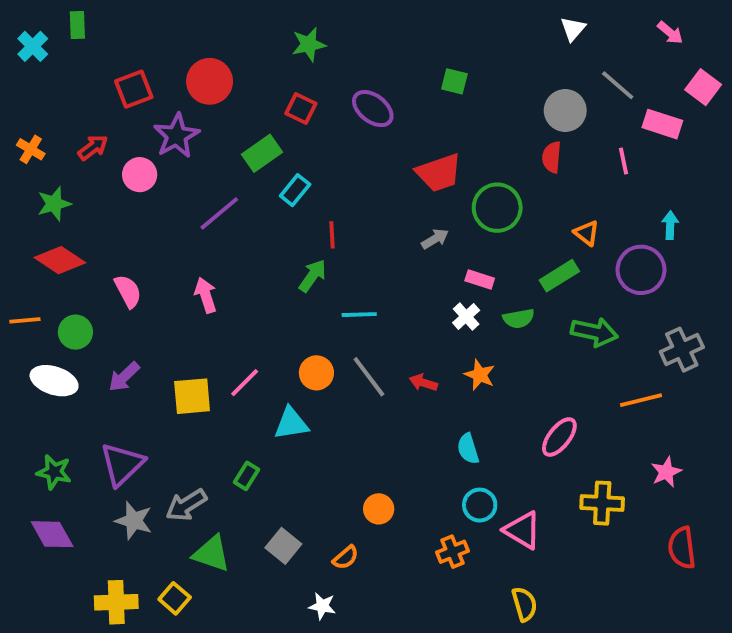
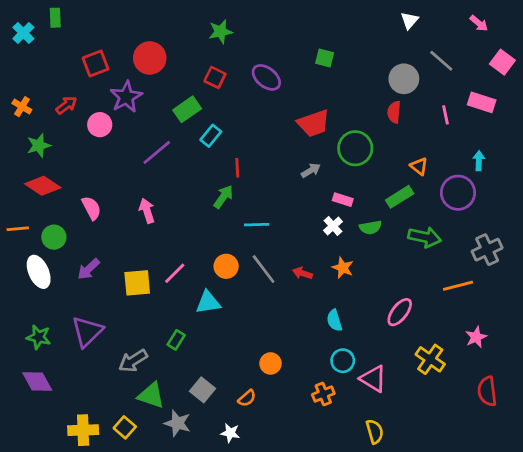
pink rectangle: (662, 124) -> (482, 102), moved
white ellipse: (54, 381) -> (39, 272), turned 48
yellow cross: (602, 503) -> (430, 359), turned 32
gray star: (134, 521) -> (177, 423), moved

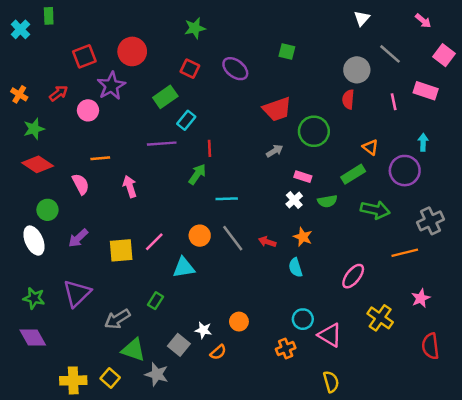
purple line: (157, 152) -> (162, 144), moved, turned 36
orange line: (18, 229) -> (100, 158), moved
cyan semicircle: (334, 320) -> (295, 268), moved
white star: (230, 433) -> (203, 330), moved

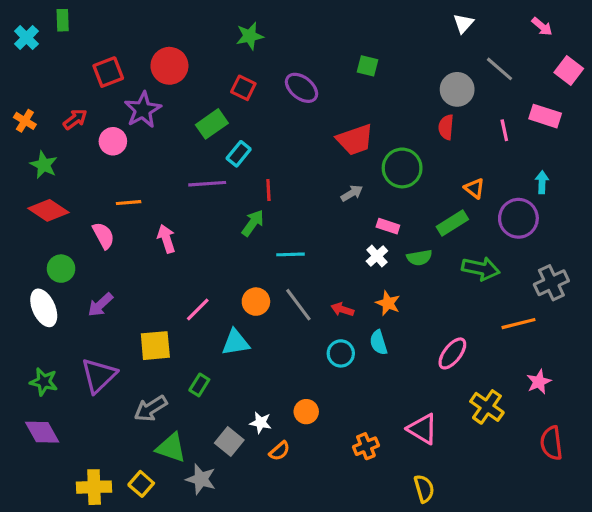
green star: (34, 129) -> (44, 165), turned -30
yellow square: (121, 250) -> (155, 346), moved
cyan circle: (303, 319) -> (341, 353), moved

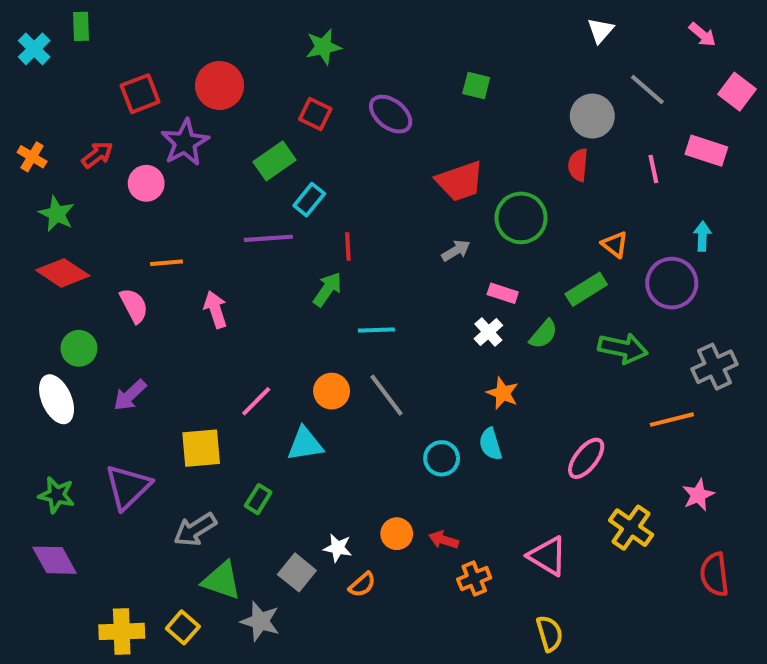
green semicircle: (419, 258) -> (543, 334), turned -40
red arrow: (342, 309) -> (444, 540), moved

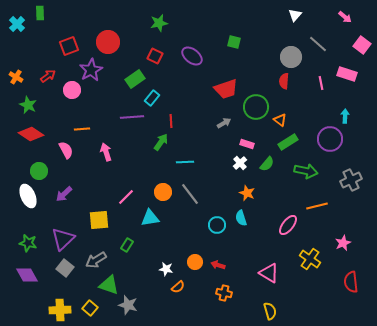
orange triangle: (615, 244) -> (280, 120), moved
orange line: (672, 420) -> (317, 206), moved
gray square: (297, 572) -> (65, 268), moved
orange cross: (474, 579) -> (224, 293), moved, turned 35

